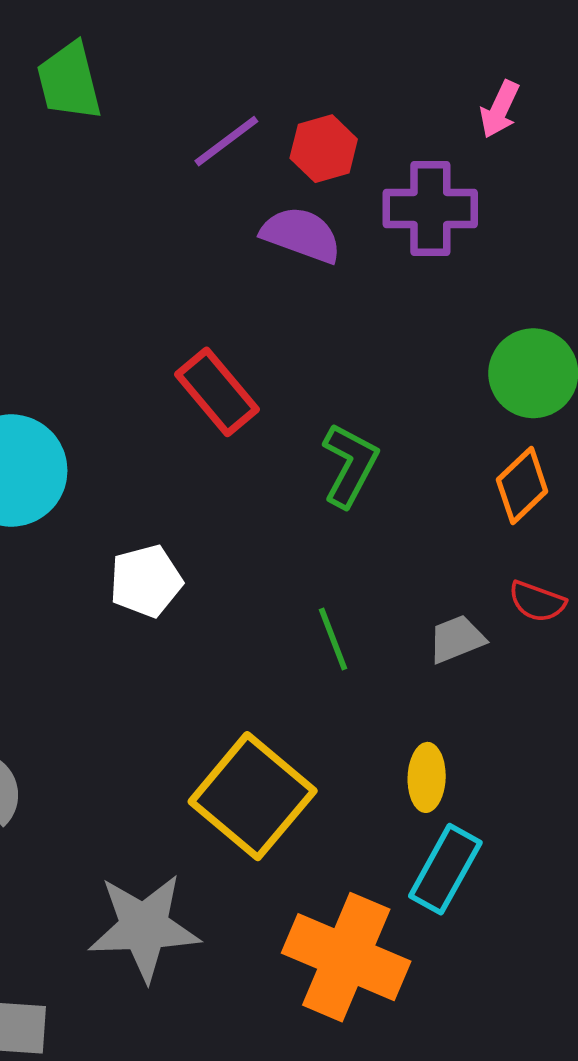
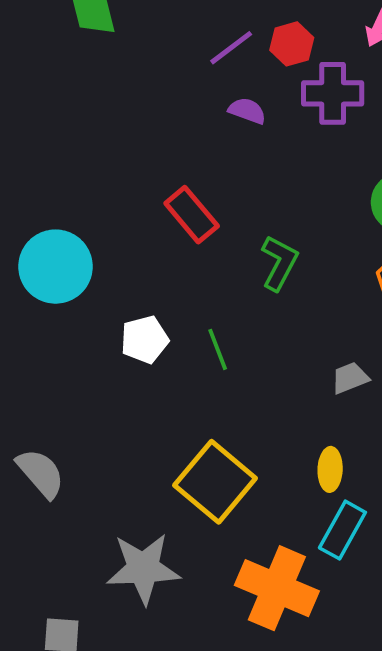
purple line: (226, 141) -> (231, 48), moved
red hexagon: (324, 149) -> (292, 44), moved
purple semicircle: (301, 235) -> (247, 111), size x0.7
green line: (333, 639) -> (218, 349), moved

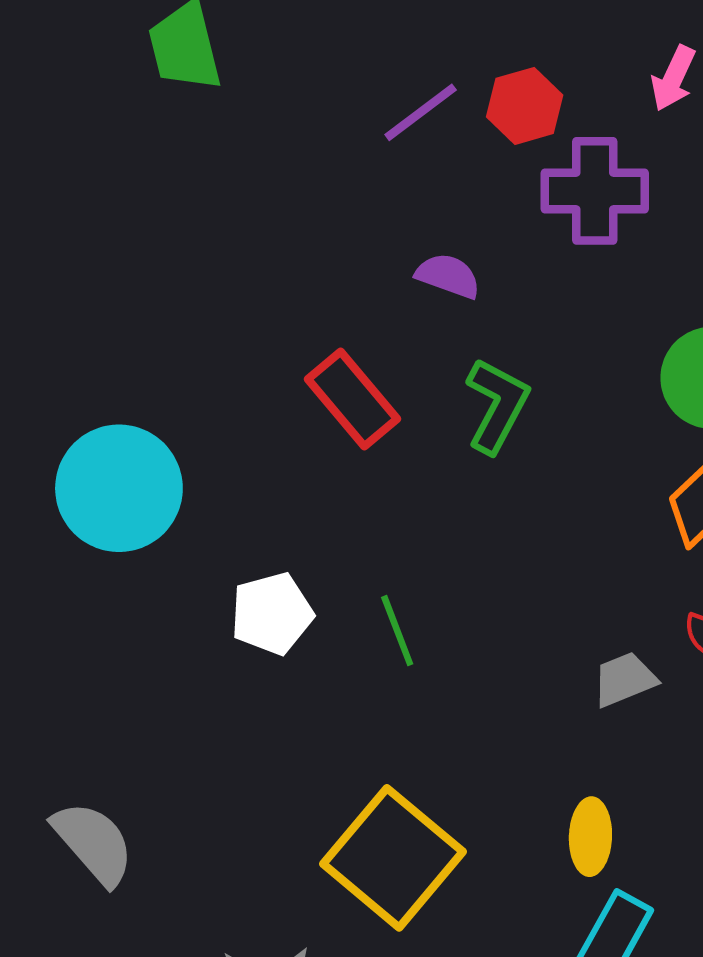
purple semicircle: (247, 111) -> (448, 276), moved
green L-shape: (279, 263) -> (497, 405), moved

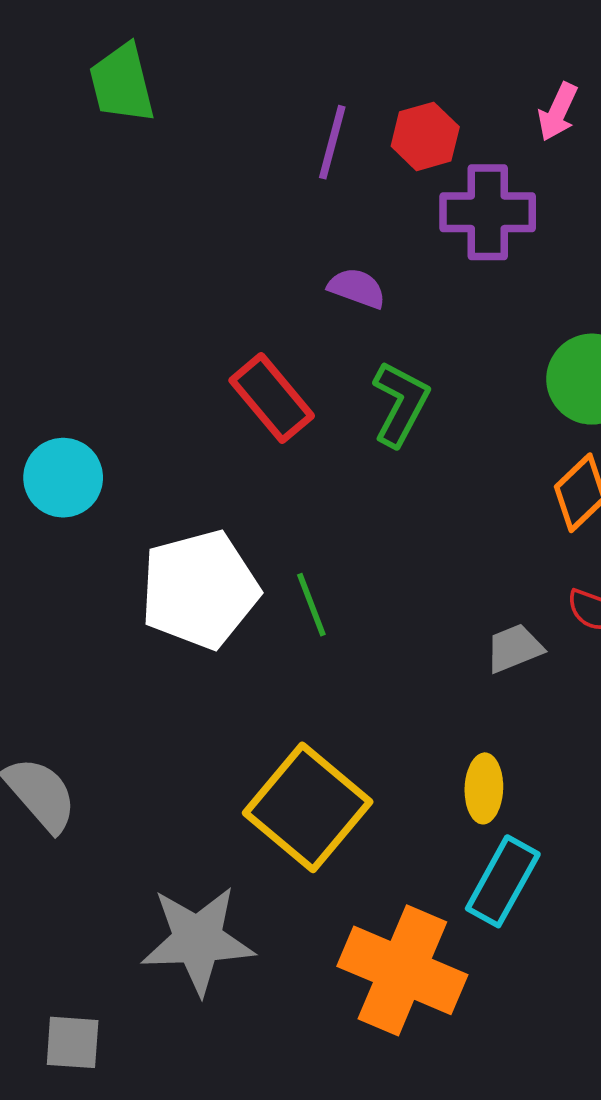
purple line: (421, 112) -> (332, 142), turned -38
cyan circle: (119, 488) -> (63, 478), size x0.7
white pentagon: (272, 614) -> (200, 589), size x1.6

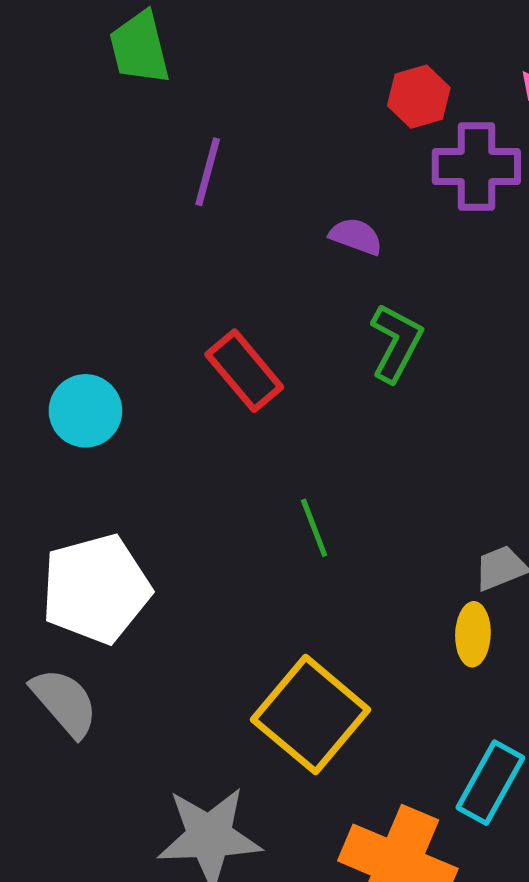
purple line: (332, 142) -> (208, 172), moved
red rectangle: (272, 398) -> (244, 371), moved
white pentagon: (200, 589) -> (96, 589), moved
yellow ellipse: (484, 788) -> (473, 634), moved

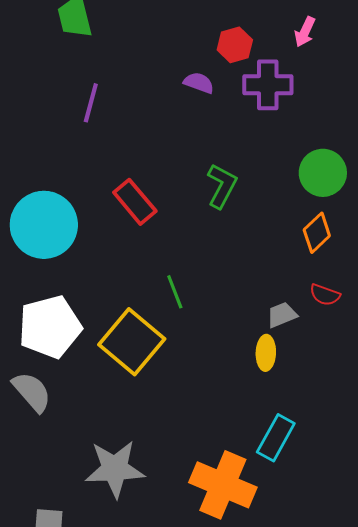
purple line: (208, 172) -> (91, 103), moved
purple semicircle: (356, 236) -> (199, 83), moved
cyan circle: (85, 411) -> (44, 225), size x1.6
yellow square: (311, 715) -> (132, 342), moved

